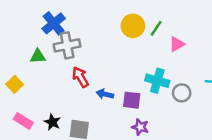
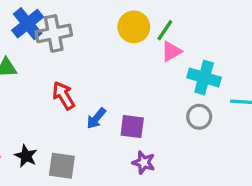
pink triangle: (177, 44) -> (171, 51), moved
gray cross: (67, 45) -> (54, 33), moved
cyan cross: (157, 81) -> (204, 78), moved
blue arrow: (105, 94) -> (96, 118), turned -63

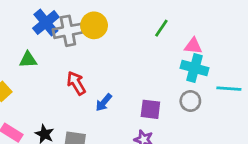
yellow circle: (134, 27) -> (94, 25), moved
pink triangle: (171, 51) -> (193, 46), moved, turned 36
purple square: (132, 127) -> (150, 109), moved

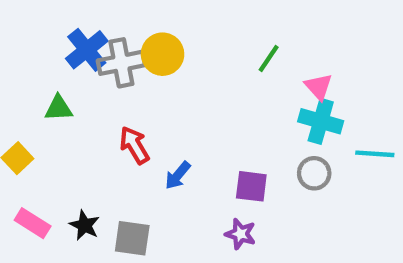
pink triangle: (193, 46) -> (318, 87), turned 42

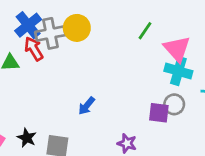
pink triangle: (318, 87) -> (177, 49), size x1.5
red arrow: (134, 145) -> (34, 49), moved
purple square: (251, 186) -> (159, 113), moved

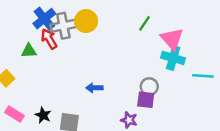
gray circle: (174, 104) -> (149, 87), moved
blue arrow: (87, 106) -> (94, 88), turned 49
purple square: (159, 113) -> (146, 100), moved

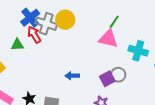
gray cross: (63, 26) -> (46, 24), turned 30
pink triangle: (172, 39) -> (108, 39), moved, turned -35
purple square: (146, 100) -> (107, 79), moved, turned -35

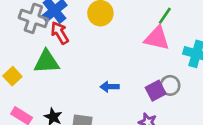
gray cross: (46, 24) -> (33, 18), moved
green triangle: (17, 45) -> (47, 62), moved, size x1.5

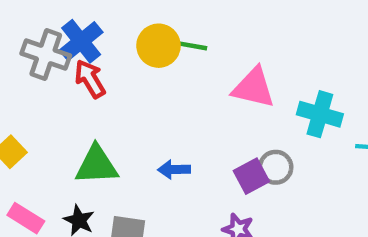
green line: (165, 16) -> (192, 46), moved, turned 66
green triangle: (47, 62) -> (97, 165), moved

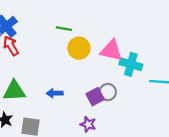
yellow circle: (158, 46) -> (79, 48), moved
pink triangle: (254, 88) -> (111, 50), moved

